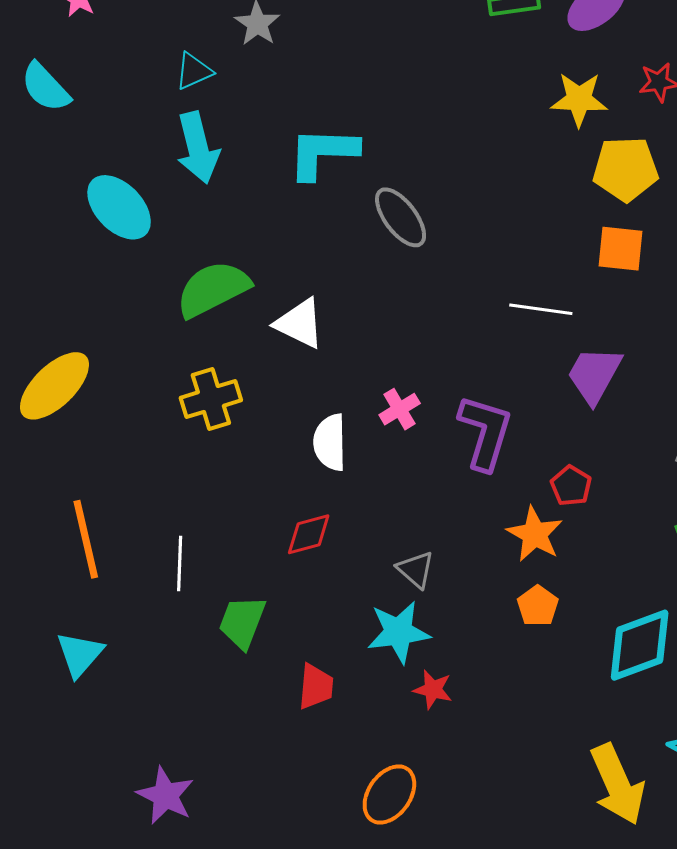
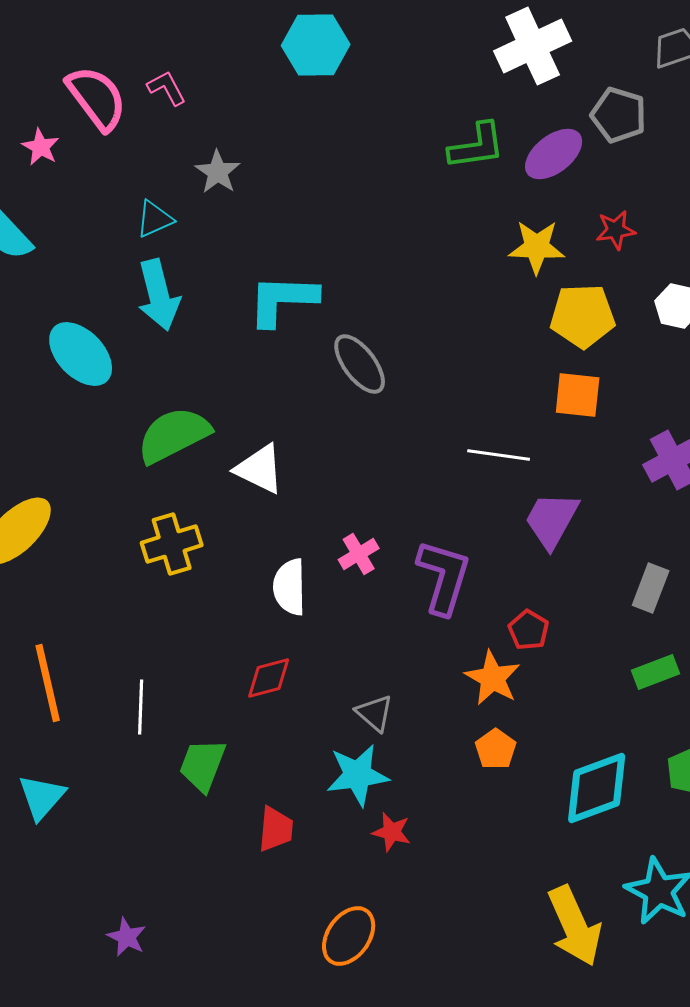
purple star: (165, 795) -> (127, 937), size x0.7

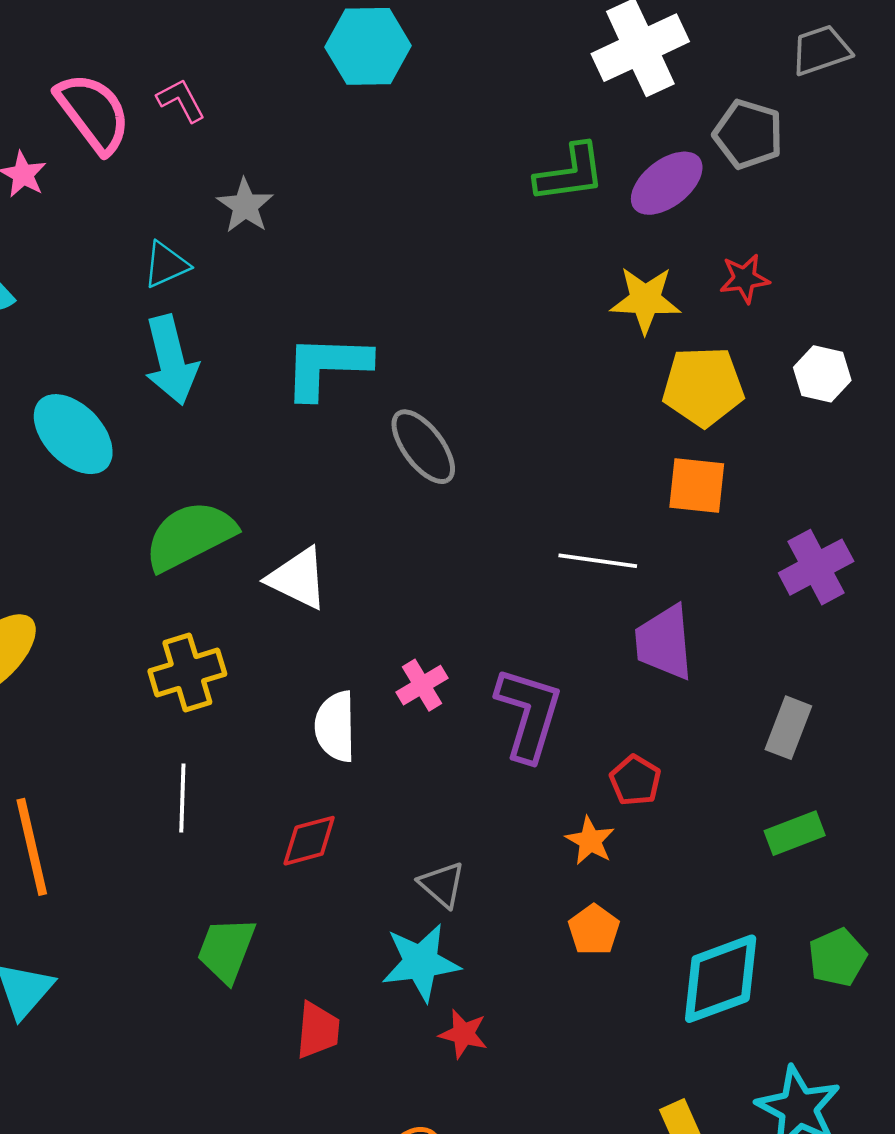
purple trapezoid: (552, 520) -> (664, 642), turned -34
orange star: (493, 678) -> (590, 841), size x0.7
white line: (141, 707) -> (182, 798), moved

